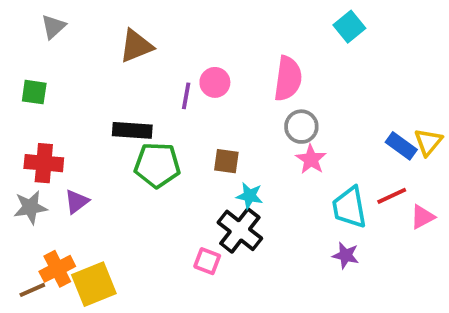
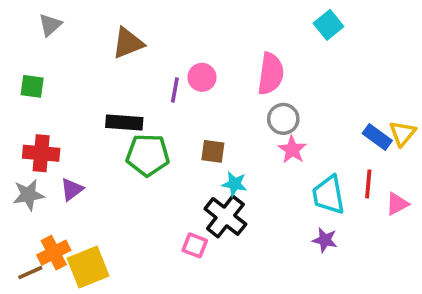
red line: (392, 196) -> (368, 184), turned -60

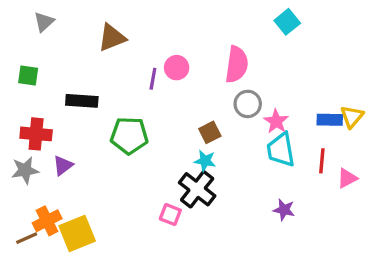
black rectangle: (124, 123) -> (82, 101), moved
blue rectangle: (377, 137) -> (330, 120), turned -35
pink star: (292, 150) -> (276, 121), moved
brown square: (213, 151) -> (210, 132), moved, turned -35
cyan trapezoid: (328, 195) -> (281, 150), moved

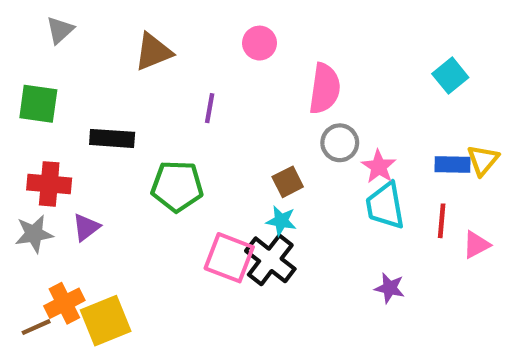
cyan square: (287, 22) -> (450, 76), moved
pink circle: (177, 68) -> (260, 43), moved
green square: (28, 76) -> (38, 104), size x1.4
pink square: (170, 214) -> (229, 258), moved, size x1.6

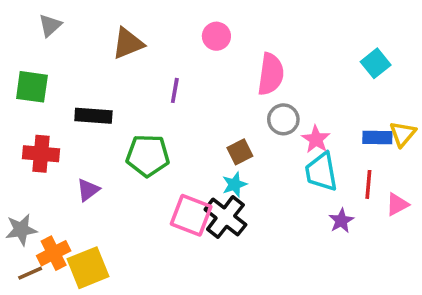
cyan star: (281, 221) -> (235, 184), turned -30
purple triangle: (86, 227) -> (88, 190), moved
gray star: (34, 234) -> (21, 230), moved
purple star: (390, 288) -> (341, 221), moved, turned 30

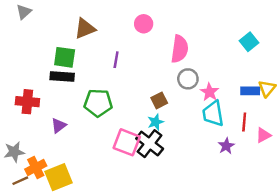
gray triangle: (50, 25) -> (24, 12), moved
green square: (32, 87) -> (65, 57), moved

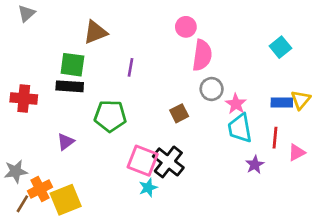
pink circle: (144, 24) -> (186, 27), moved
red cross: (27, 102) -> (24, 98), moved
cyan star: (156, 122) -> (148, 188), moved
brown line: (20, 181) -> (22, 204), turned -35

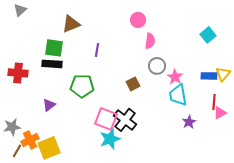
pink semicircle: (202, 55) -> (150, 41), size x0.7
red line: (275, 138) -> (214, 102), moved
cyan star: (148, 188) -> (110, 139), size x1.5

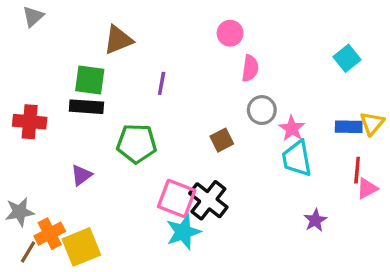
purple star: (189, 122) -> (315, 220), moved

